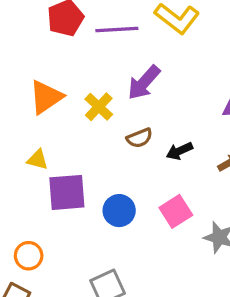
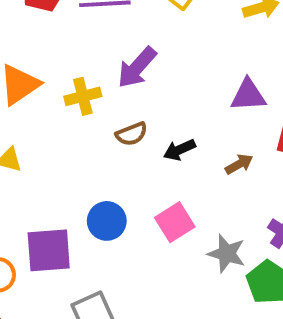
yellow cross: (99, 107) -> (83, 96), turned 32
purple square: (67, 192) -> (49, 250), moved

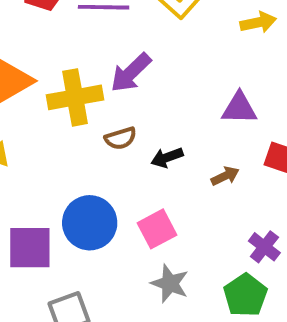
yellow cross: (83, 96) -> (75, 97), size x1.5
blue circle: (107, 221) -> (90, 223), size x1.4
gray star: (227, 253) -> (170, 283), moved

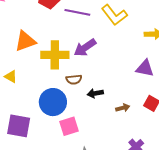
purple triangle: (239, 108) -> (145, 68), moved
blue circle: (90, 223) -> (53, 102), moved
pink square: (157, 229) -> (69, 126), moved

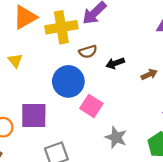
yellow triangle: (11, 77) -> (15, 61), turned 32
pink square: (69, 126) -> (91, 106), turned -30

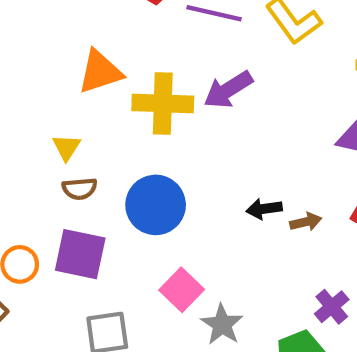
brown semicircle: (88, 52) -> (80, 189), moved
black arrow: (115, 63) -> (264, 209), moved
pink square: (91, 106) -> (182, 290), moved

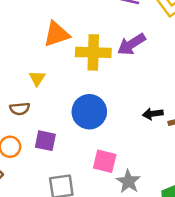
brown semicircle: (80, 189) -> (20, 109), moved
purple square: (80, 254) -> (45, 141), size x0.7
pink square: (182, 290) -> (105, 161), turned -30

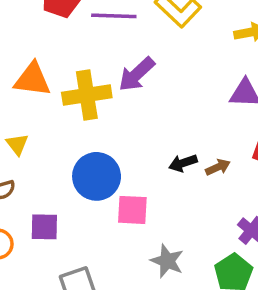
orange triangle: (57, 34) -> (32, 79), turned 36
pink square: (105, 161) -> (132, 210), moved

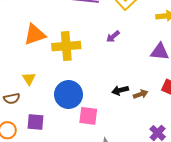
purple arrow: (137, 74) -> (113, 37), moved, size x0.6
orange triangle: (32, 79) -> (35, 35), turned -30
yellow triangle: (17, 144) -> (29, 79), moved

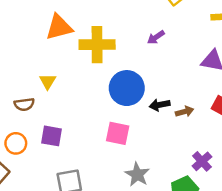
blue circle: (68, 95) -> (127, 88), moved

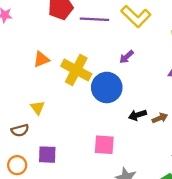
orange triangle: (59, 27) -> (41, 59), size x0.7
yellow cross: (97, 45) -> (76, 70), turned 36
blue circle: (127, 88) -> (107, 87), moved

